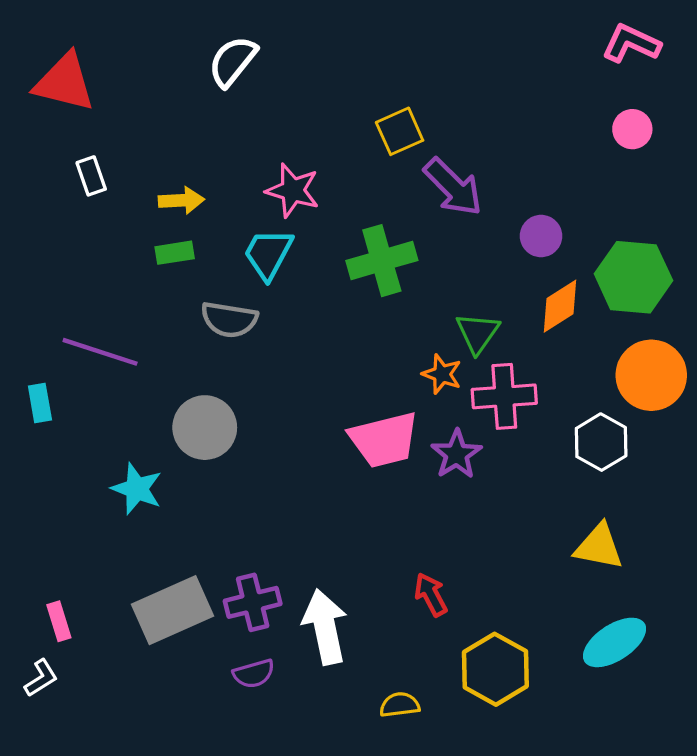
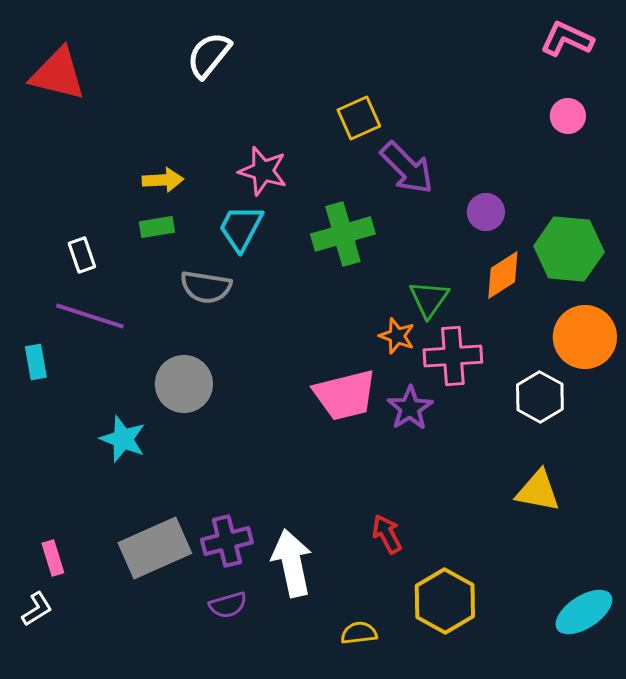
white rectangle: (91, 176) -> (82, 255), moved
cyan ellipse: (615, 642) -> (584, 612), moved

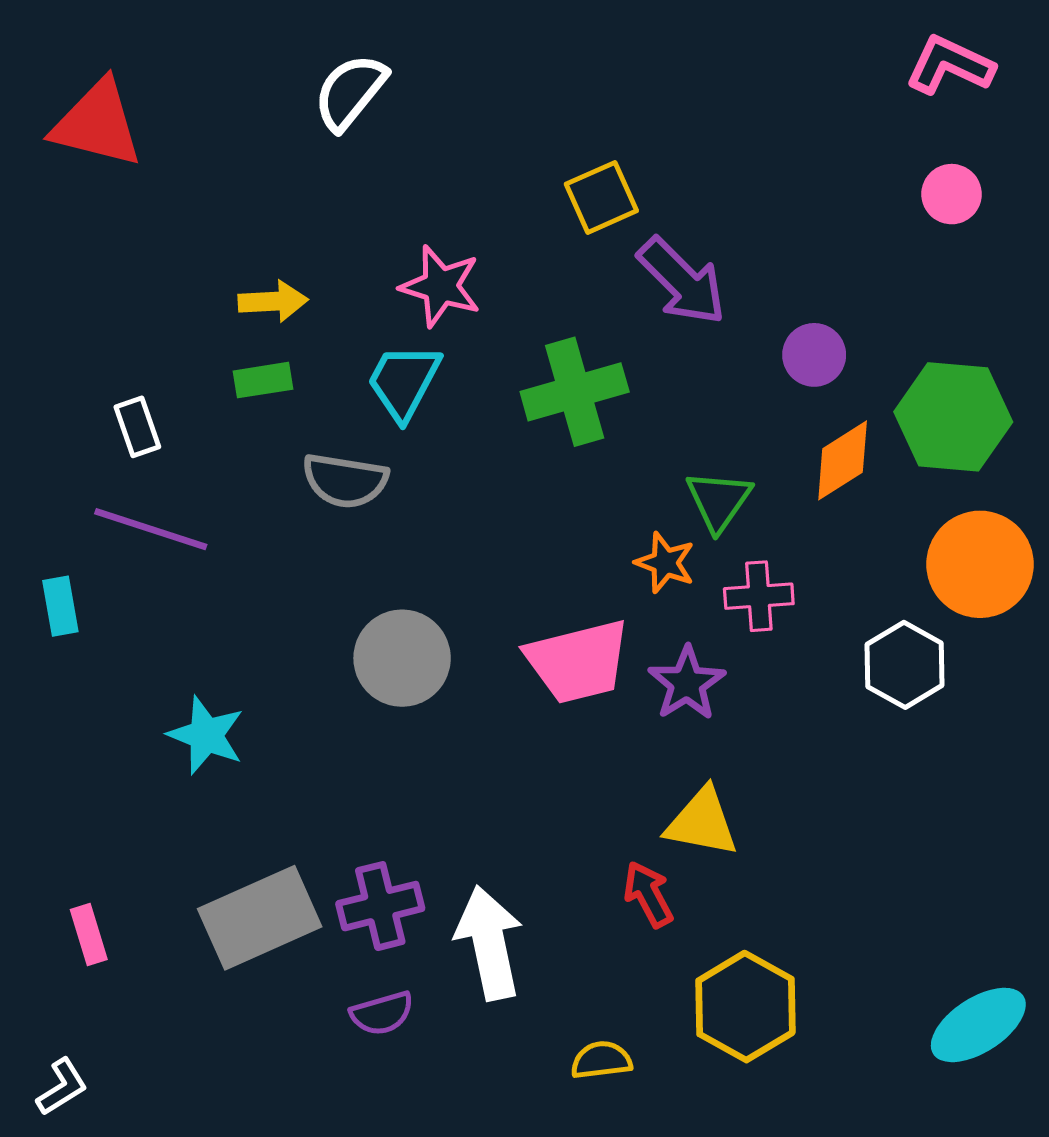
pink cross: (453, 356) -> (759, 596), size x0.7
gray circle: (184, 384) -> (402, 658), moved
yellow triangle: (538, 491) -> (702, 822), moved
white L-shape: (37, 609) -> (62, 1087), moved

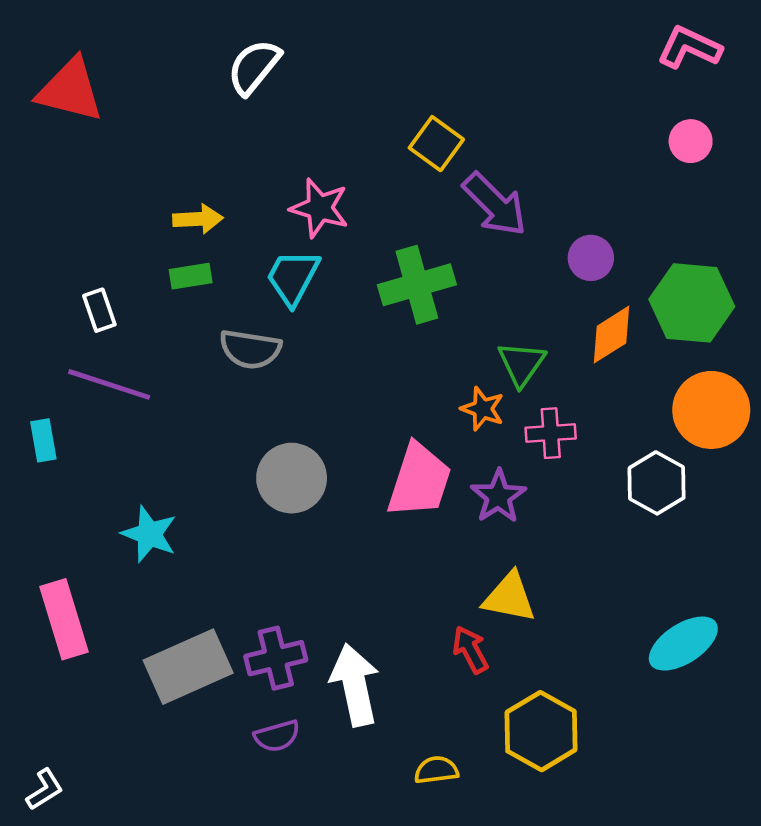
yellow square: (601, 197) -> (436, 144), turned -30
pink trapezoid: (578, 661) -> (419, 481), turned -58
pink rectangle: (89, 935) -> (64, 619), moved, size x1.8
cyan ellipse: (978, 1025) -> (683, 644), moved

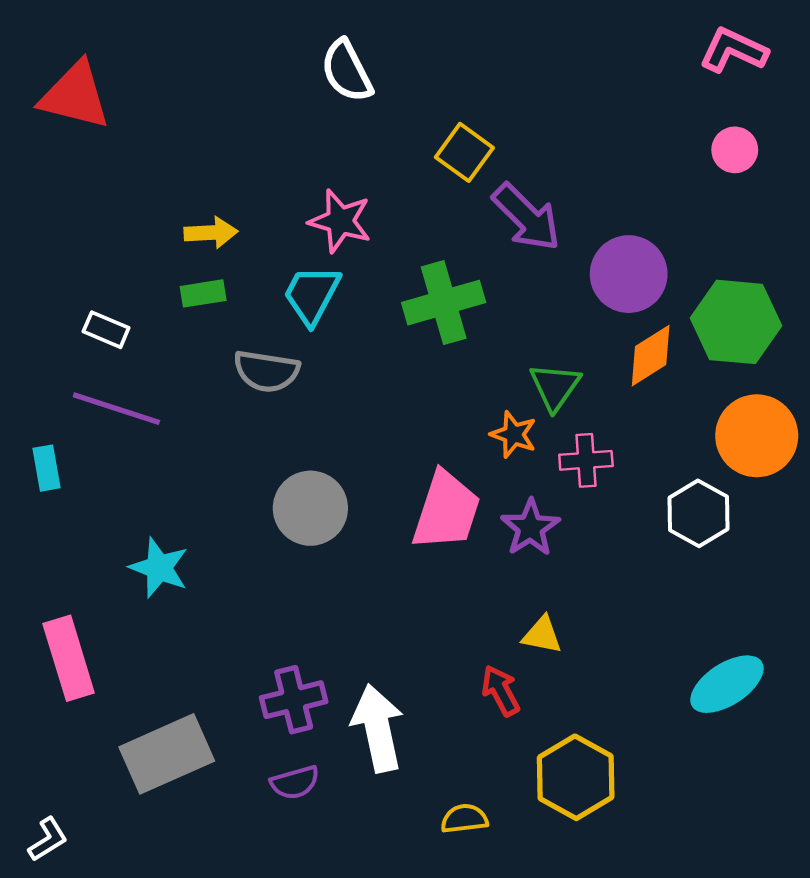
white semicircle: (254, 67) -> (347, 71), moved, turned -66
purple circle: (591, 258) -> (629, 274), size x1.6
white rectangle: (99, 310) -> (106, 330), turned -48
yellow triangle: (509, 597) -> (542, 635), size x0.7
gray rectangle: (188, 667) -> (167, 754), moved

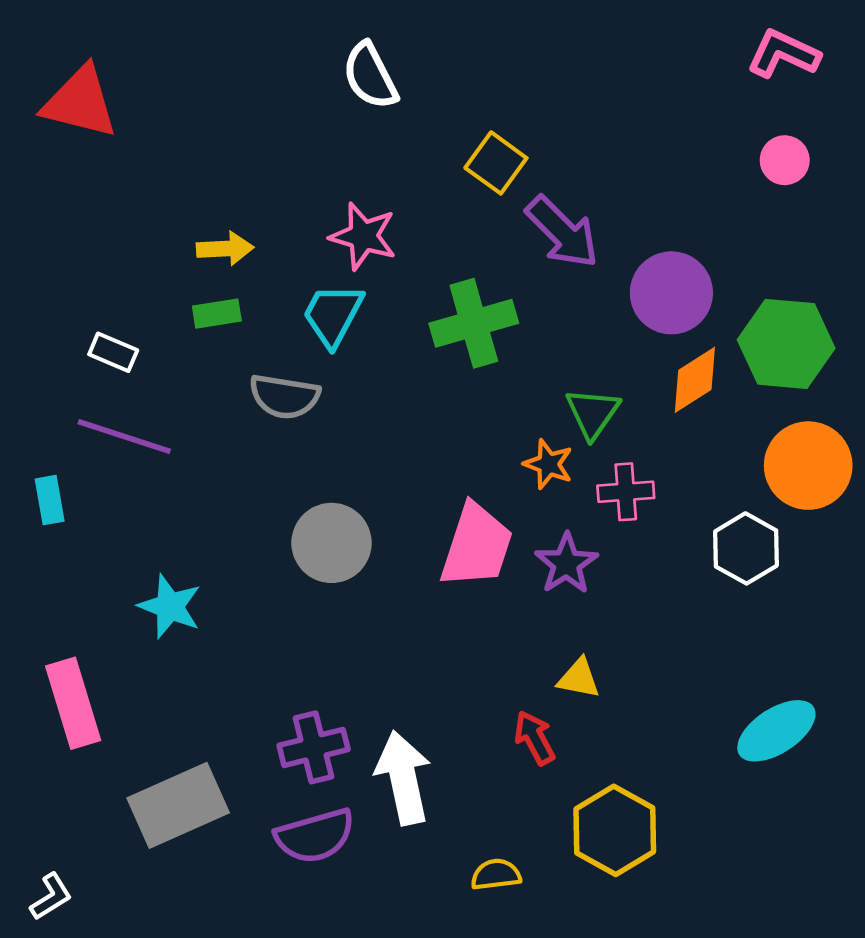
purple semicircle: (295, 782) -> (315, 836), size x1.5

